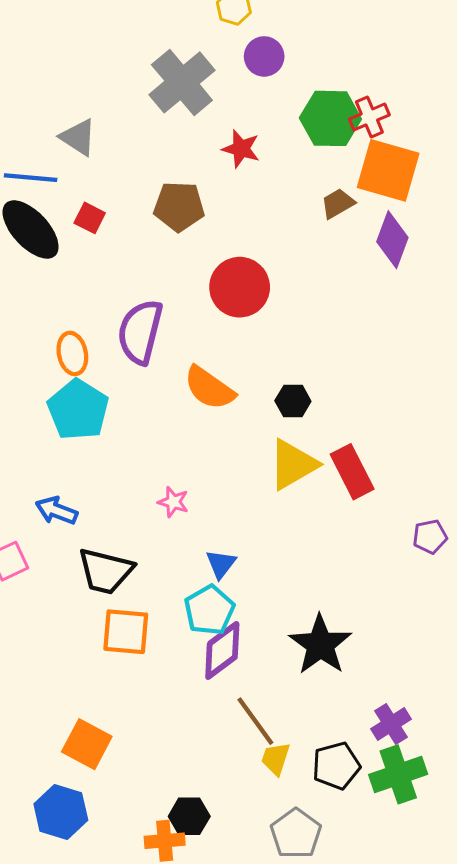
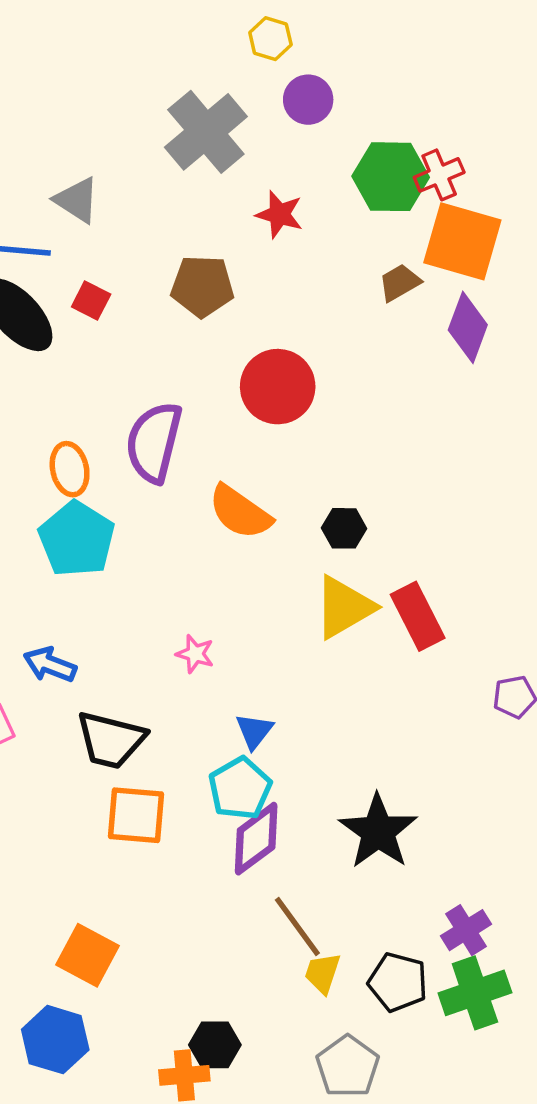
black pentagon: (336, 766) -> (398, 982), turned 30

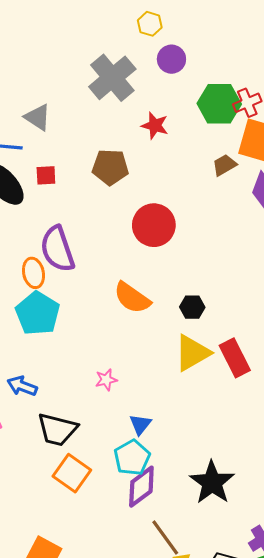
red square: (91, 300) -> (46, 175), turned -30
purple semicircle: (154, 442) -> (57, 249), moved, turned -33
pink star: (195, 654) -> (106, 380), turned -30
orange square: (136, 815) -> (72, 473), turned 30

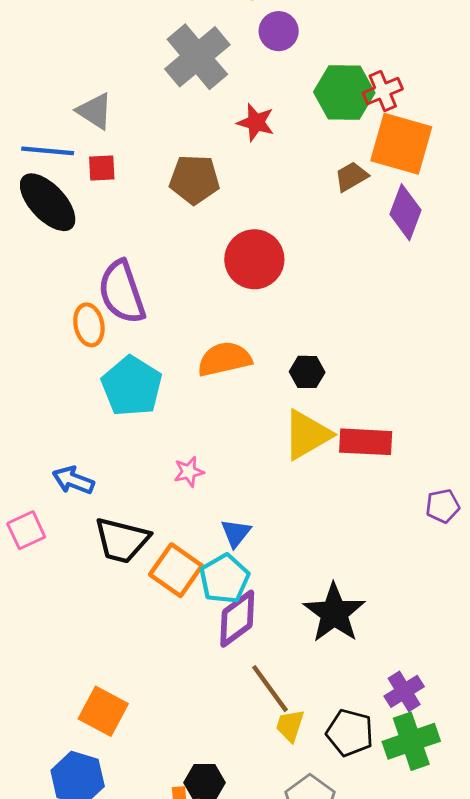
red square: (46, 175) -> (102, 168), moved
orange semicircle: (132, 298) -> (224, 359), turned 132
cyan pentagon: (38, 313) -> (132, 386), moved
red rectangle: (235, 358) -> (366, 442), turned -60
orange square: (72, 473) -> (176, 570), moved

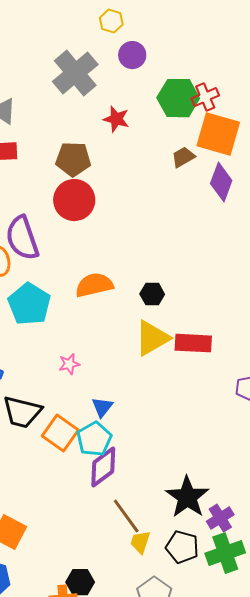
red circle: (254, 259) -> (74, 200), moved
black star: (334, 613) -> (187, 497), moved

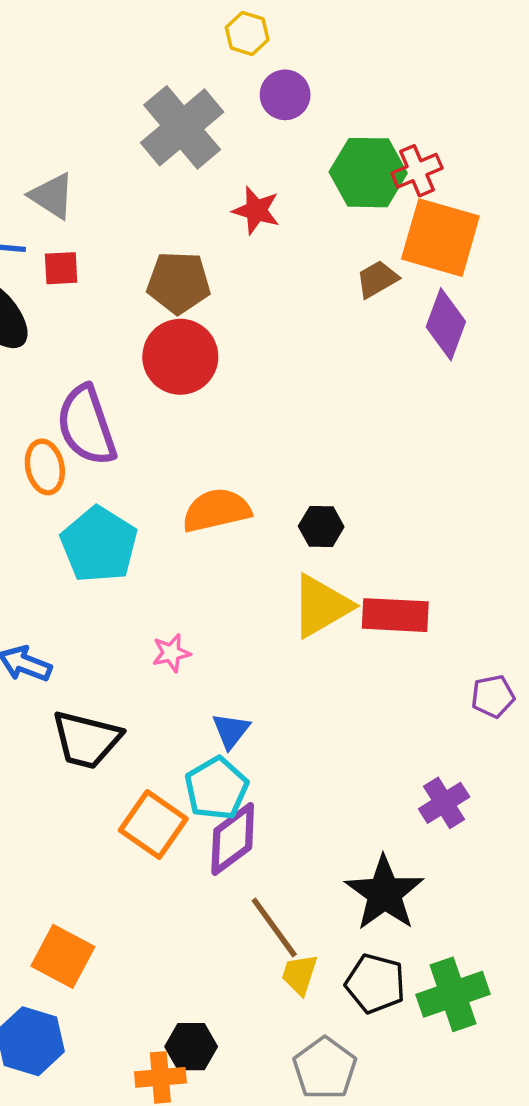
orange square: (60, 433) -> (153, 825), moved
purple cross: (220, 518) -> (444, 803), moved

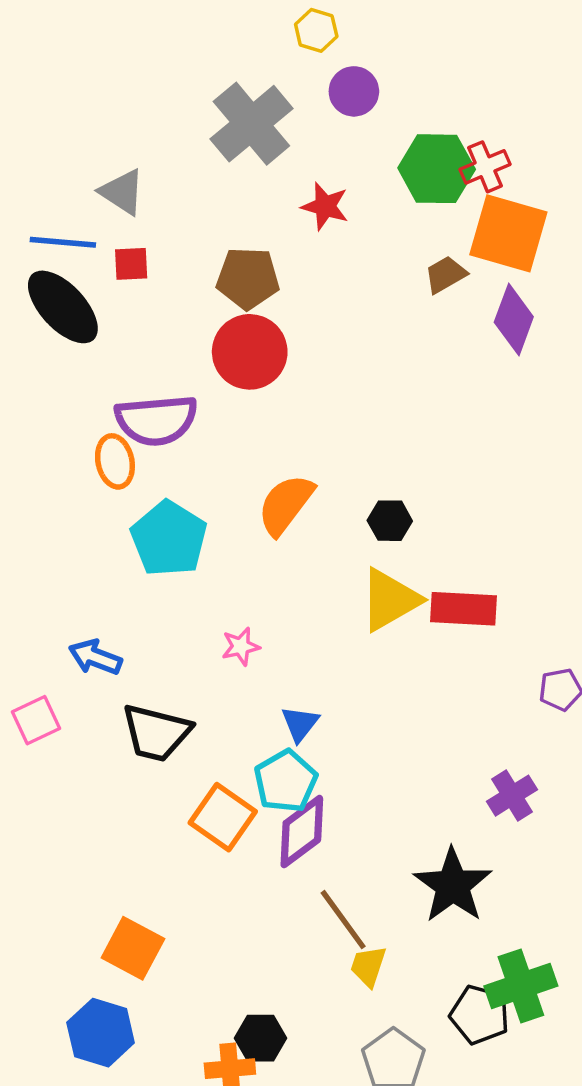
purple semicircle: (86, 425) -> (156, 420), turned -76
orange semicircle: (216, 510) -> (286, 505), turned -40
black pentagon: (375, 983) -> (480, 1015), moved

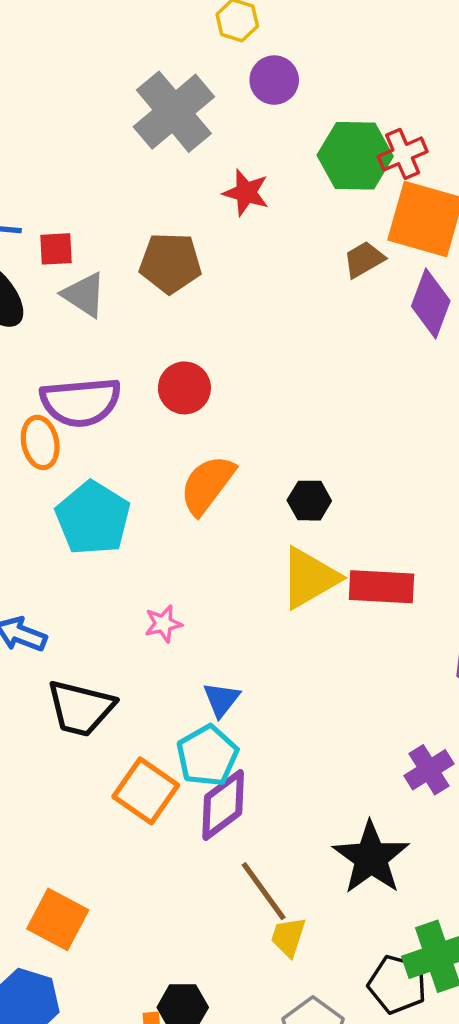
gray triangle: (122, 192) -> (84, 295), moved
red circle: (250, 352) -> (184, 388), moved, size x0.7

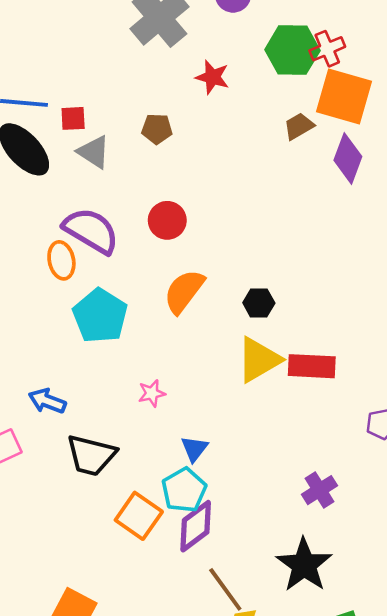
brown pentagon: (170, 263) -> (157, 129), size x0.7
purple semicircle: (81, 402) -> (91, 231), turned -144
purple cross: (429, 770) -> (320, 490), moved

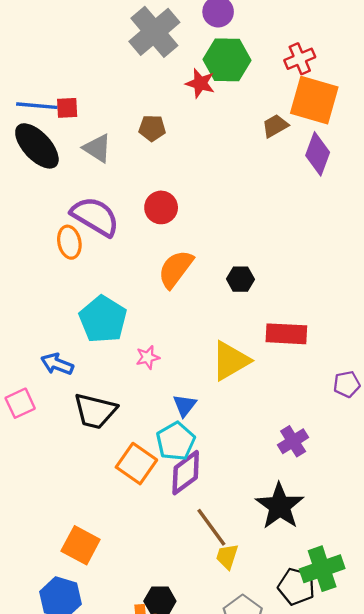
green hexagon: (292, 50) -> (227, 60), moved
red square: (73, 118) -> (67, 108), moved
cyan pentagon: (100, 316) -> (103, 319), moved
yellow triangle: (259, 360) -> (230, 361), moved

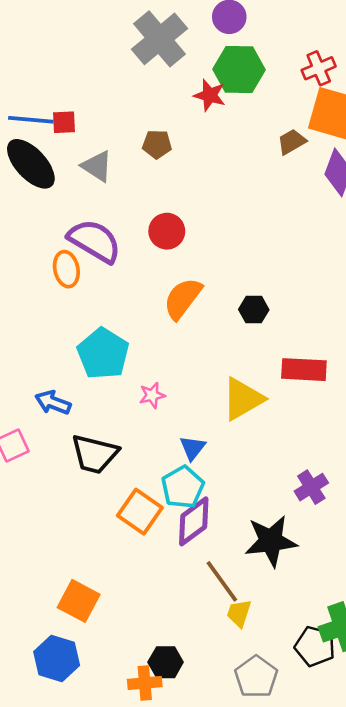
black star: (280, 506) -> (271, 541), moved, turned 30

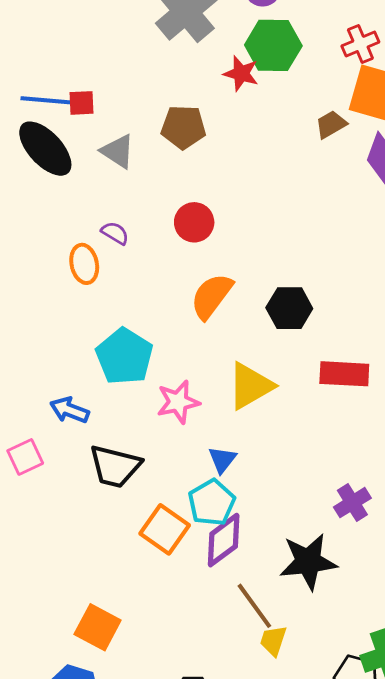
brown pentagon: (157, 144) -> (183, 127), size x1.4
purple semicircle: (95, 241) -> (115, 233), size x0.5
black hexagon: (254, 310) -> (289, 308), size x1.4
pink star: (152, 395) -> (178, 402), size x1.5
yellow triangle: (243, 399) -> (250, 386), moved

